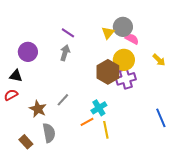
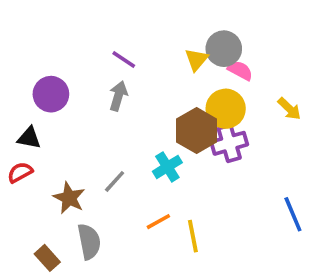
cyan cross: (99, 108) -> (167, 167), moved

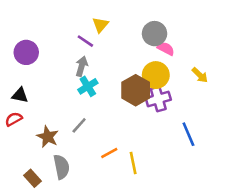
yellow triangle: (197, 60) -> (100, 25), moved
purple circle: (51, 94) -> (26, 52), moved
cyan cross: (167, 167) -> (88, 86), moved
blue line: (293, 214) -> (188, 134), moved

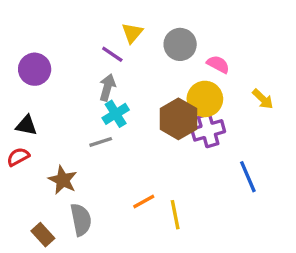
gray circle: (155, 34) -> (180, 44), moved
gray line: (79, 125) -> (101, 142), moved, turned 30

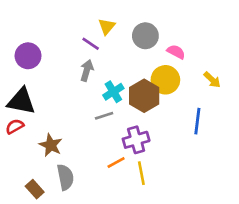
cyan cross: (116, 114) -> (113, 92), moved
black triangle: (26, 125) -> (21, 101), size x1.6
purple cross: (208, 130) -> (136, 140), moved
gray line: (101, 142) -> (104, 116), moved
blue line: (248, 177) -> (197, 121), moved, turned 30

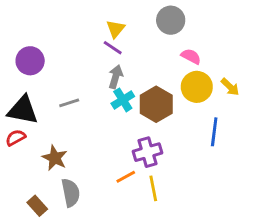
gray circle: (145, 36) -> (171, 20), moved
purple line: (91, 44) -> (113, 48), moved
gray arrow: (87, 70) -> (116, 77), moved
yellow circle: (165, 80) -> (197, 87), moved
gray line: (104, 116) -> (69, 103), moved

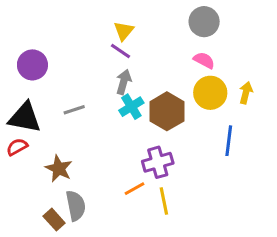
gray circle: (171, 20) -> (204, 22), moved
yellow arrow: (230, 87) -> (246, 93), turned -120
brown rectangle: (37, 206) -> (54, 220), moved

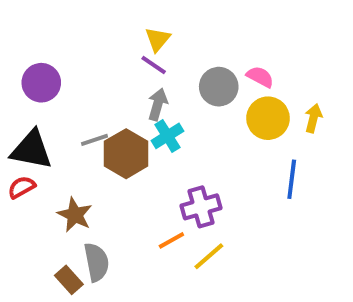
gray circle: (204, 22) -> (219, 87), moved
brown hexagon: (167, 111) -> (126, 154), moved
yellow line: (164, 201) -> (209, 256), turned 60

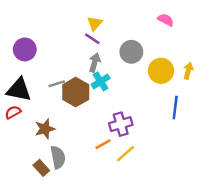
pink semicircle: (260, 77) -> (166, 20), moved
brown star: (75, 215) -> (45, 129), turned 30

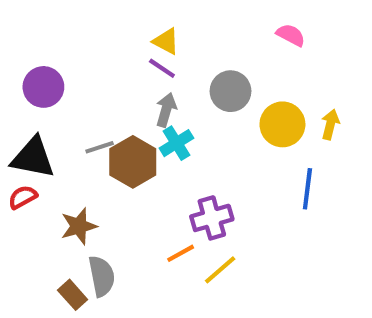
yellow triangle: (95, 23) -> (166, 41), turned -42

